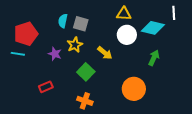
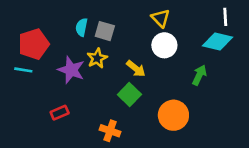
yellow triangle: (124, 14) -> (161, 18), turned 42
cyan diamond: (153, 28) -> (217, 41), moved
purple star: (55, 54) -> (71, 70), size x1.5
green square: (86, 72) -> (129, 95), moved

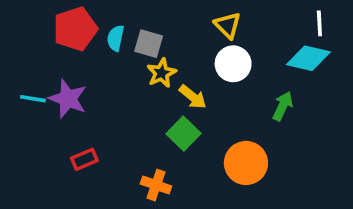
red pentagon: (34, 44) -> (75, 29), moved
yellow star: (97, 58) -> (161, 73), moved
purple star: (71, 70) -> (68, 99), moved

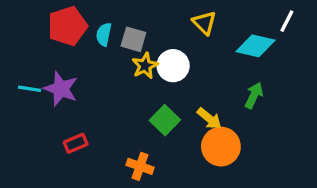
white line: (319, 23) -> (287, 21), turned 30
cyan diamond: (308, 58) -> (256, 46), moved
white circle: (233, 64) -> (173, 66), moved
yellow arrow: (193, 97) -> (209, 118), moved

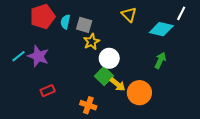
white circle: (173, 66) -> (109, 58), moved
cyan line: (29, 89) -> (18, 56), turned -48
yellow arrow: (209, 118) -> (118, 84), moved

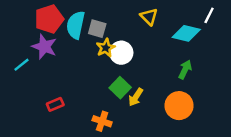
cyan semicircle: (65, 22) -> (76, 25), size x1.6
purple star: (38, 56) -> (44, 47), moved
white circle: (109, 58) -> (121, 53), moved
yellow arrow: (118, 84) -> (136, 97), turned 84
orange circle: (139, 93) -> (179, 106), moved

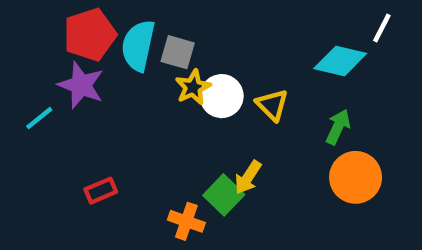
yellow triangle: (149, 17) -> (272, 105), moved
green square: (120, 88) -> (224, 195), moved
orange circle: (179, 106) -> (356, 177), moved

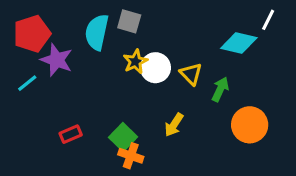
red pentagon: (90, 35) -> (32, 34), moved
gray square: (178, 52) -> (129, 21), moved
green arrow: (338, 127) -> (220, 89), moved
green square: (224, 195) -> (123, 137), moved

